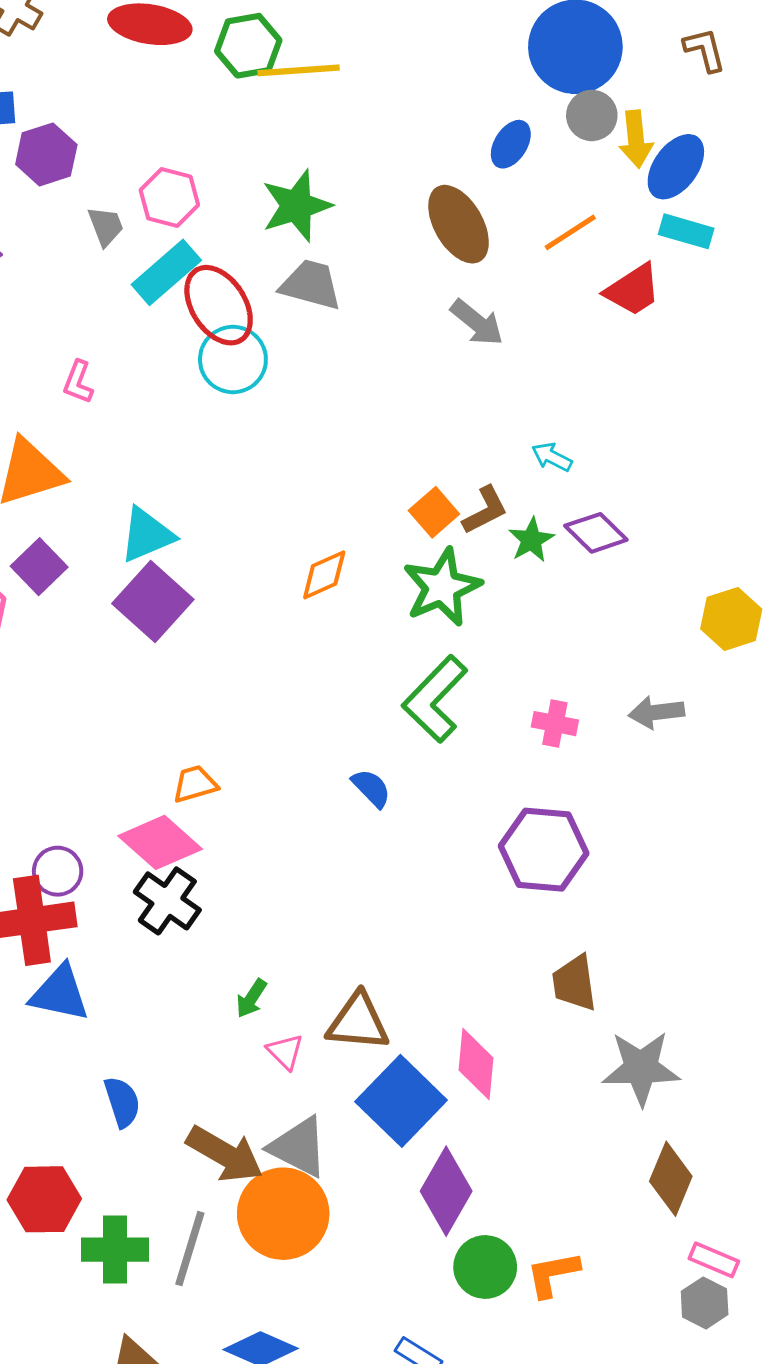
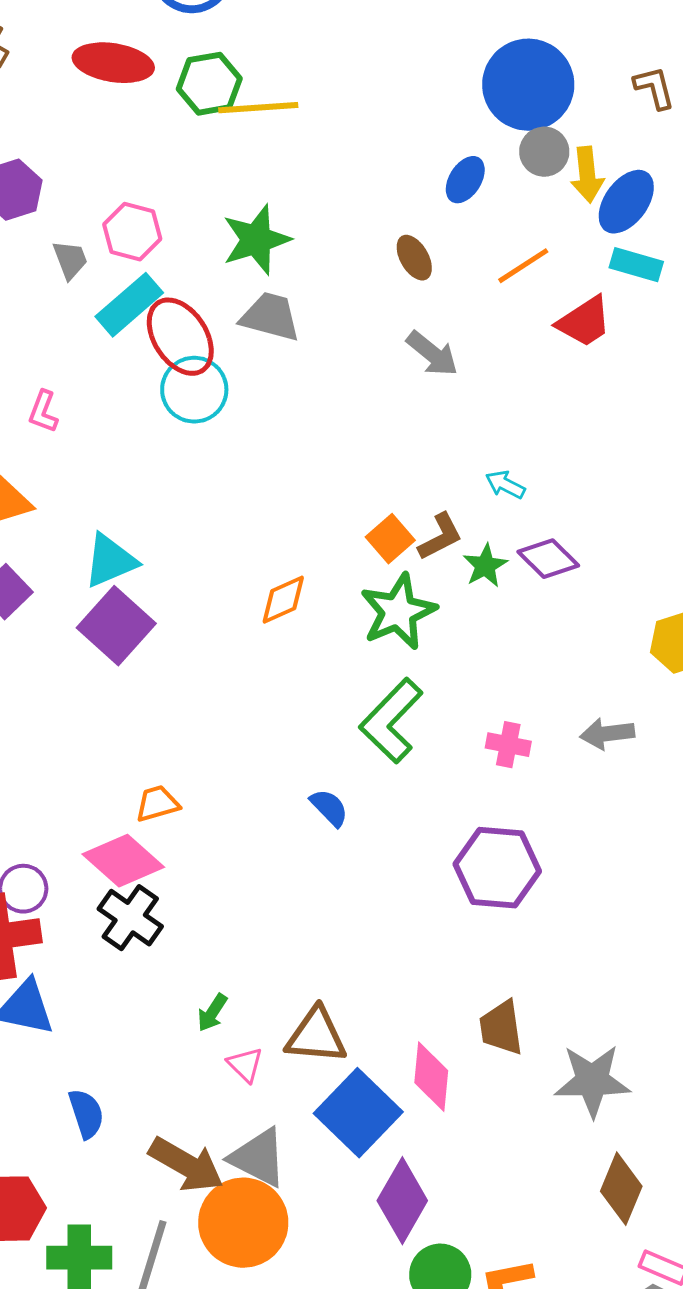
brown ellipse: (459, 224) -> (414, 258), size x0.6
brown trapezoid: (574, 983) -> (501, 1028), moved

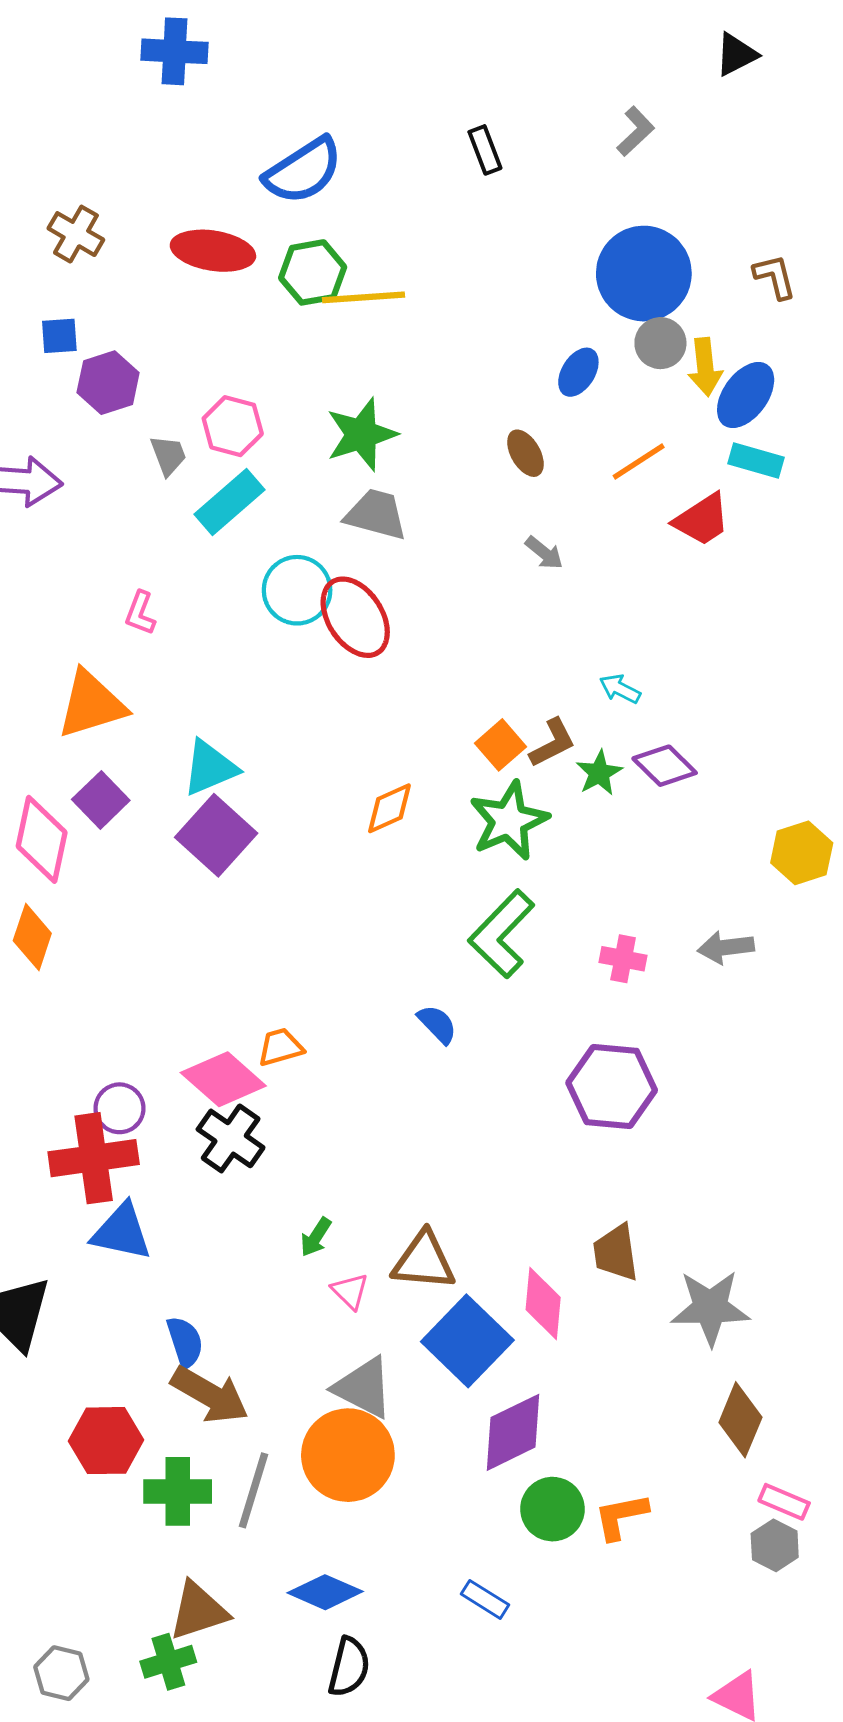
red ellipse: (180, 337) -> (355, 617), moved
gray arrow: (432, 354) -> (544, 553), size x0.7
orange trapezoid: (157, 804) -> (280, 1047), moved
brown arrow: (186, 1165) -> (210, 1395), moved
purple diamond: (402, 1201) -> (513, 1432), turned 34

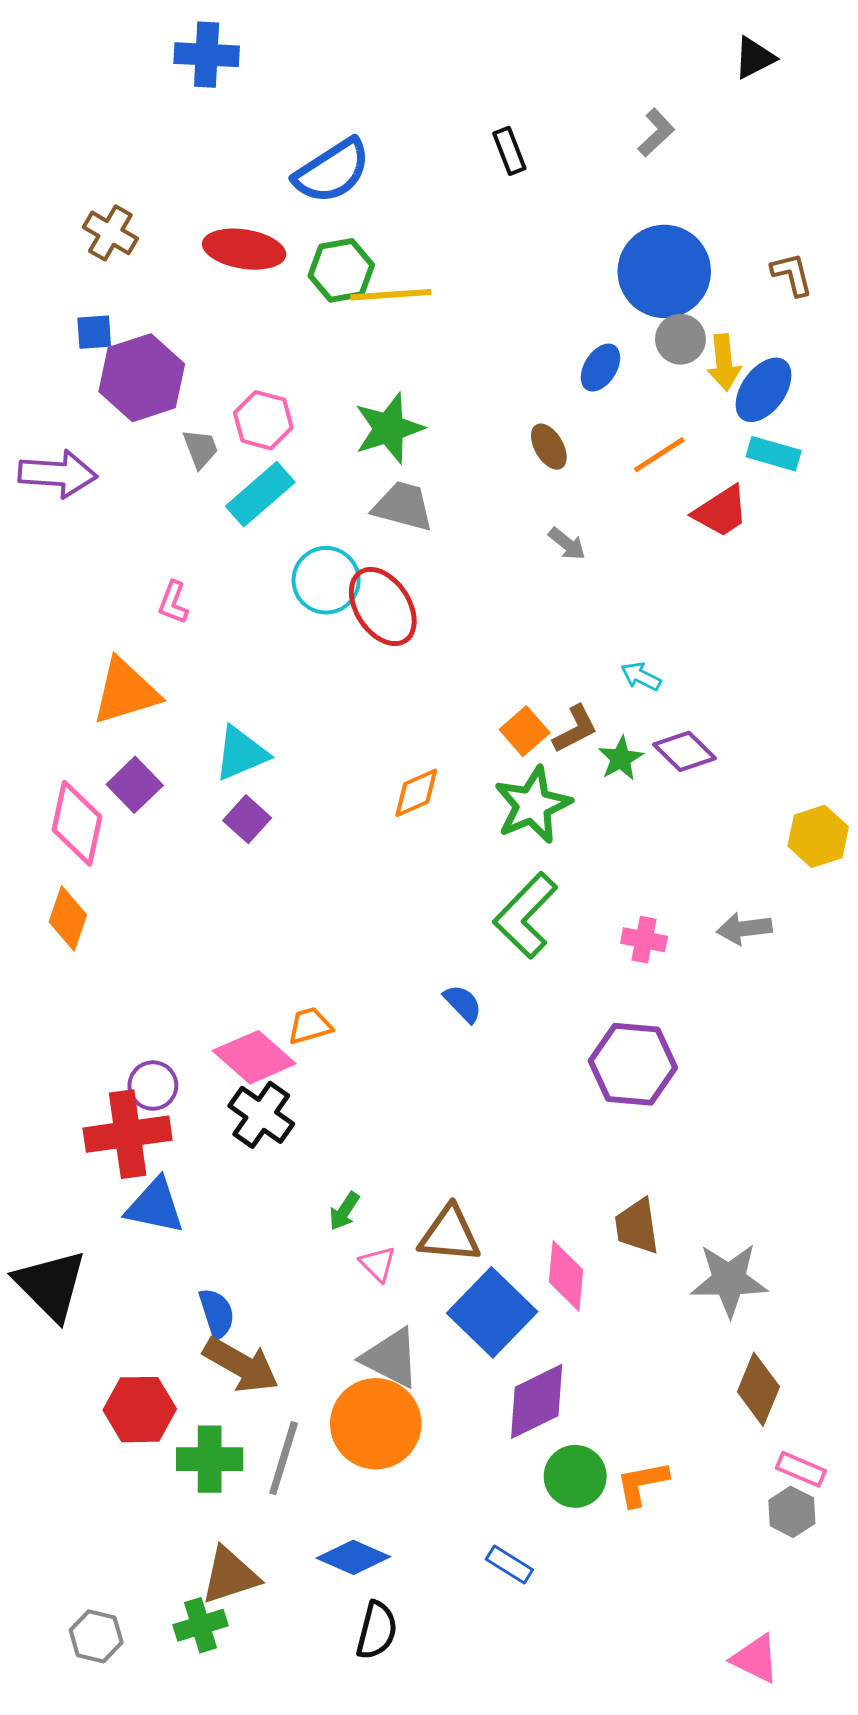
purple hexagon: (108, 383) -> (142, 378), size x1.4
purple square: (216, 835) -> (247, 819), size x0.6

